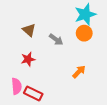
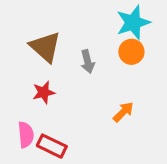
brown triangle: (29, 30) -> (45, 47), size x1.5
gray arrow: (56, 39) -> (88, 62), turned 40

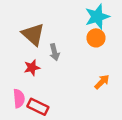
gray arrow: (88, 62) -> (54, 52), moved
orange arrow: (123, 112) -> (102, 82), moved

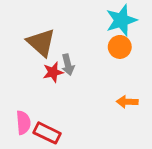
red star: (32, 68) -> (53, 72), moved
orange arrow: (102, 82) -> (127, 102), turned -133

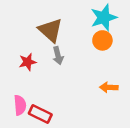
brown triangle: (41, 42) -> (50, 30), moved
red star: (53, 72) -> (28, 62), moved

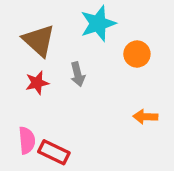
cyan star: (104, 18) -> (98, 24), moved
brown triangle: (50, 30) -> (39, 40), moved

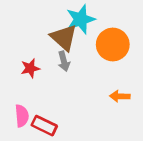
brown triangle: (39, 40) -> (64, 38), moved
orange circle: (137, 54) -> (113, 45), size x1.5

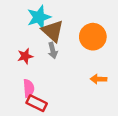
cyan star: (81, 19) -> (39, 17), moved
pink semicircle: (22, 116) -> (29, 88), moved

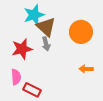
red star: (25, 56) -> (22, 49), size x1.5
pink semicircle: (29, 88) -> (16, 77), moved

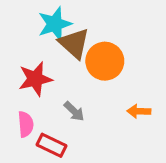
orange circle: (81, 32) -> (105, 61), moved
gray arrow: (46, 44) -> (74, 111), moved, turned -32

